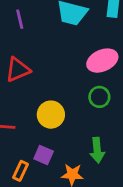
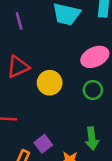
yellow circle: (51, 115) -> (50, 83), moved
purple square: (44, 155) -> (43, 144), turned 30

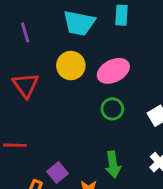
red triangle: (18, 67) -> (26, 85), turned -40
yellow circle: (50, 83) -> (71, 66), moved

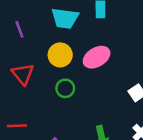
green circle: (112, 109) -> (65, 88), moved

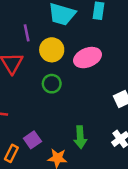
purple line: (19, 29) -> (27, 33), moved

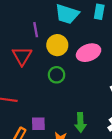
purple square: (32, 140) -> (38, 124), turned 32

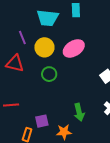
red triangle: (22, 56) -> (15, 63), turned -36

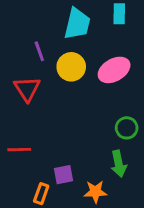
cyan trapezoid: (48, 18) -> (77, 24), turned -85
red triangle: (15, 63) -> (27, 89), turned 42
green circle: (49, 74) -> (127, 128), moved

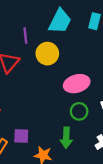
pink ellipse: (114, 70) -> (77, 84), moved

